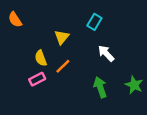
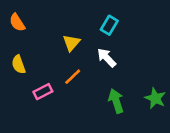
white arrow: (106, 53) -> (107, 58), moved
yellow semicircle: (41, 58) -> (19, 64), moved

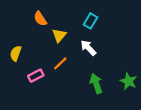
orange semicircle: (17, 22) -> (40, 19), moved
yellow semicircle: (19, 64) -> (16, 53), turned 40

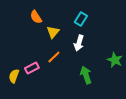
white arrow: (88, 48) -> (79, 43), turned -119
yellow semicircle: (16, 53) -> (14, 76), moved
green star: (129, 81) -> (115, 60), moved

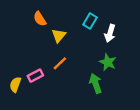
white arrow: (79, 43) -> (110, 33), moved
green star: (115, 60) -> (108, 62), moved

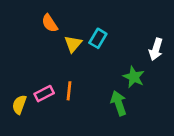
cyan rectangle: (90, 21) -> (98, 38), moved
white arrow: (110, 33) -> (156, 49), moved
orange line: (60, 63) -> (69, 91), moved, turned -40

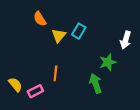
green star: (134, 77) -> (108, 62), turned 30
pink rectangle: (44, 94) -> (35, 91), moved
yellow semicircle: (19, 105) -> (15, 85), turned 120

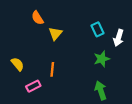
cyan rectangle: (79, 31) -> (97, 29), moved, turned -56
green arrow: (96, 83) -> (101, 90), moved
yellow semicircle: (15, 85) -> (18, 64), moved

